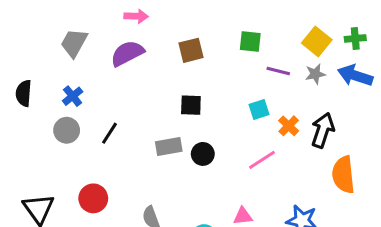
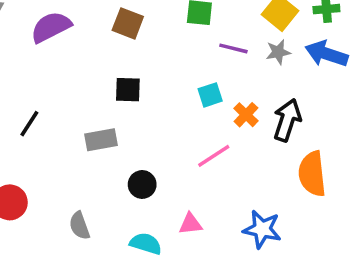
brown square: (191, 50) -> (128, 23), turned 35
black circle: (203, 154) -> (142, 184), moved

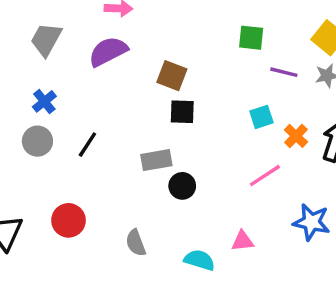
brown square: (128, 23) -> (172, 76), moved
black circle: (142, 184) -> (182, 186), moved
blue star: (262, 229) -> (311, 222), moved

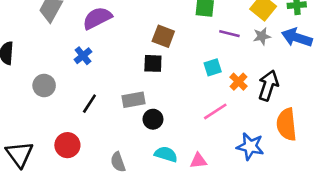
brown square: (172, 76) -> (163, 36), moved
blue cross: (44, 101) -> (83, 56), moved
black line: (87, 145) -> (89, 104), moved
cyan semicircle: (199, 260) -> (166, 154), moved

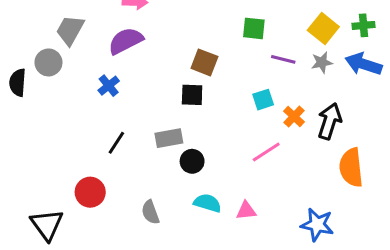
gray circle: (44, 85) -> (48, 62), moved
blue star: (250, 146) -> (317, 225), moved
black triangle: (19, 154) -> (47, 225), moved

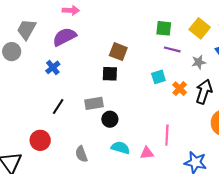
green square: (254, 28) -> (164, 28), moved
gray star: (322, 62) -> (199, 62), moved
pink line: (266, 152) -> (167, 135), moved, turned -54

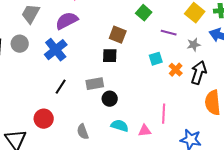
green square: (164, 28) -> (144, 13), moved, turned 35
gray circle: (12, 52) -> (20, 44), moved
blue cross: (53, 67) -> (56, 50), size x1.6

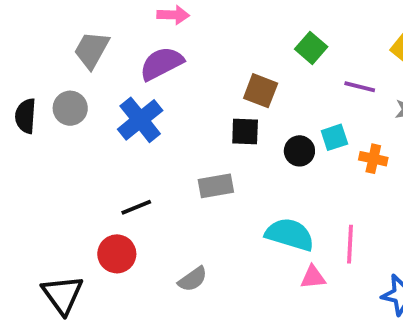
orange cross: (176, 70) -> (373, 159), turned -32
black line: (61, 87) -> (136, 207), moved, turned 35
black circle: (110, 99) -> (299, 151), moved
cyan semicircle: (120, 126) -> (290, 234), moved, size x1.4
gray semicircle: (83, 132) -> (193, 279), turned -105

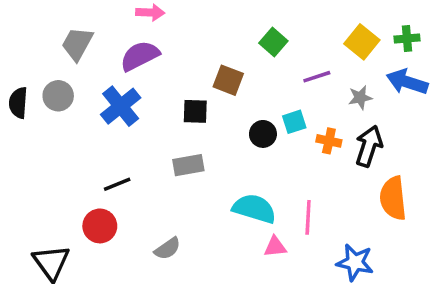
purple line: (360, 87) -> (317, 77), turned -32
black square: (245, 131) -> (195, 111), moved

